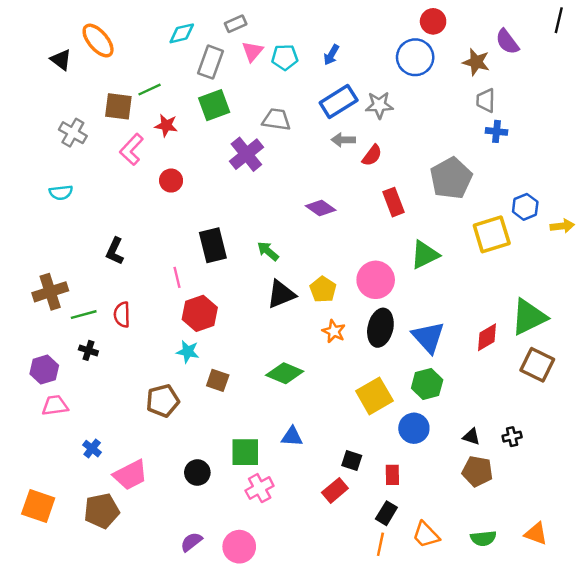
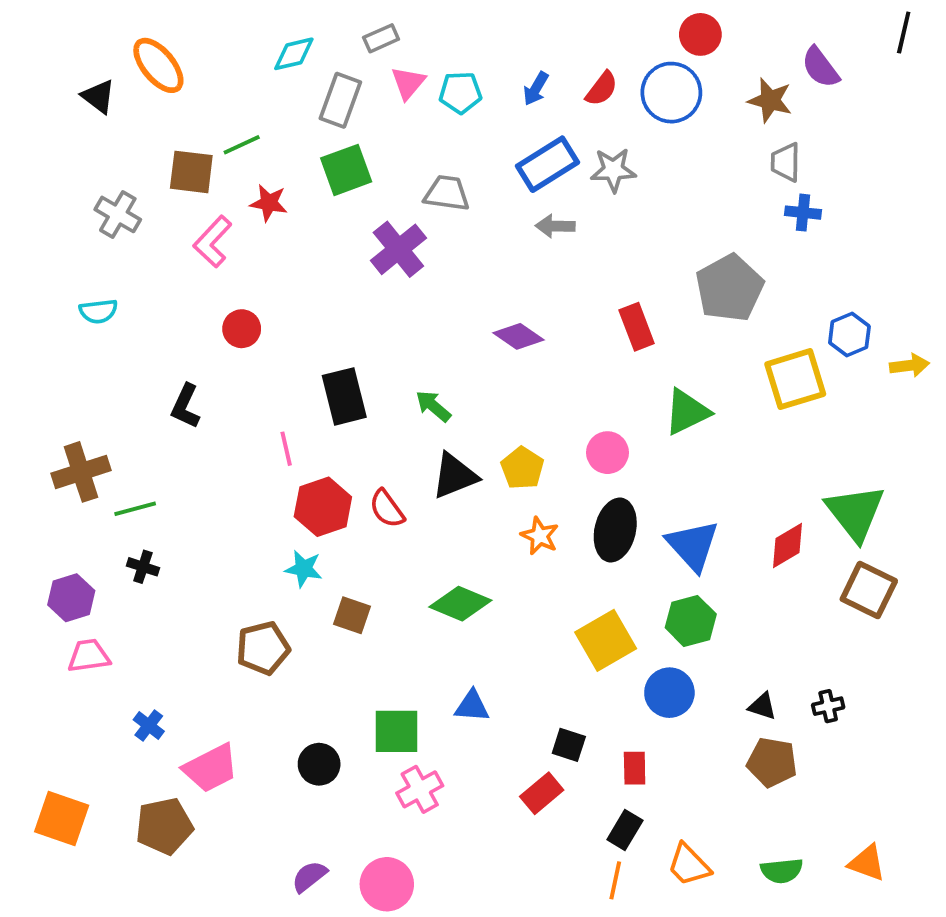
red semicircle: (372, 155) -> (602, 89), moved
red circle: (171, 181) -> (242, 329), moved
pink circle: (376, 280) -> (607, 453), size x0.7
red semicircle: (122, 315) -> (387, 509), moved, turned -35
green triangle: (529, 317) -> (855, 513), turned -42

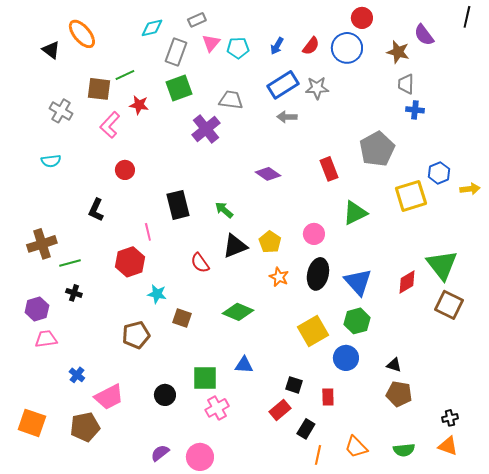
red hexagon: (323, 507) -> (130, 262), moved
black cross: (828, 706) -> (450, 418), moved
black rectangle: (625, 830) -> (306, 429), moved

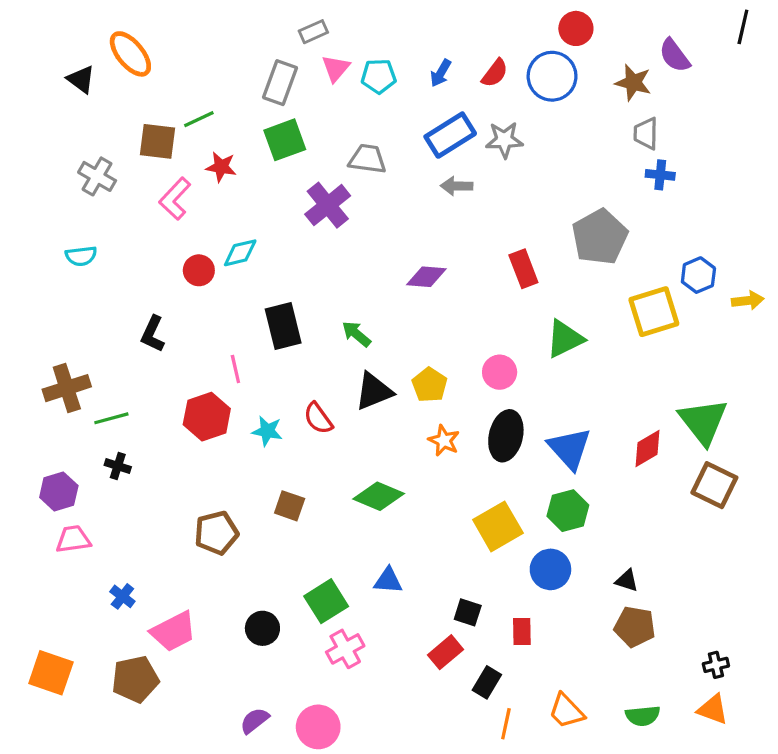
cyan diamond: (152, 28) -> (240, 253), moved
purple diamond: (268, 174) -> (426, 277), turned -30
cyan star: (157, 294) -> (267, 431), moved
green square: (205, 378) -> (326, 601), turned -32

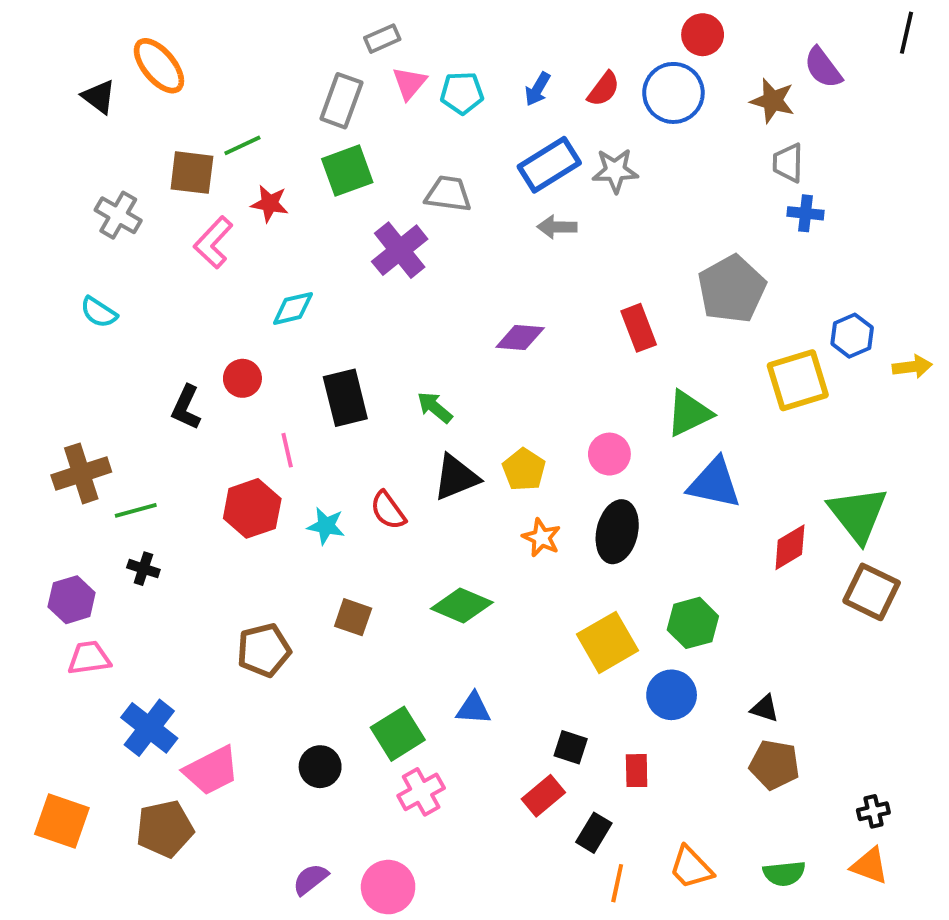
cyan semicircle: (81, 256) -> (99, 312), turned 40
red circle: (199, 270) -> (242, 378), moved
blue triangle: (570, 448) -> (714, 483), moved, turned -36
blue cross: (122, 596) -> (149, 728), size x1.8

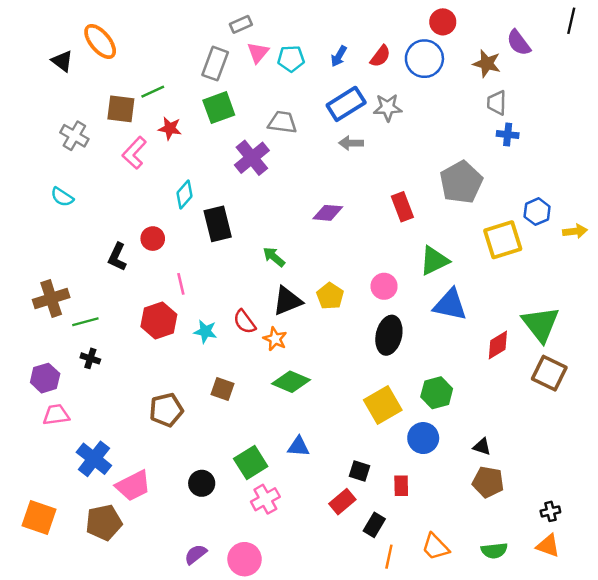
cyan diamond: (293, 308) -> (185, 194), turned -36
black rectangle: (345, 398) -> (218, 224), moved
orange star: (541, 538) -> (275, 339), moved

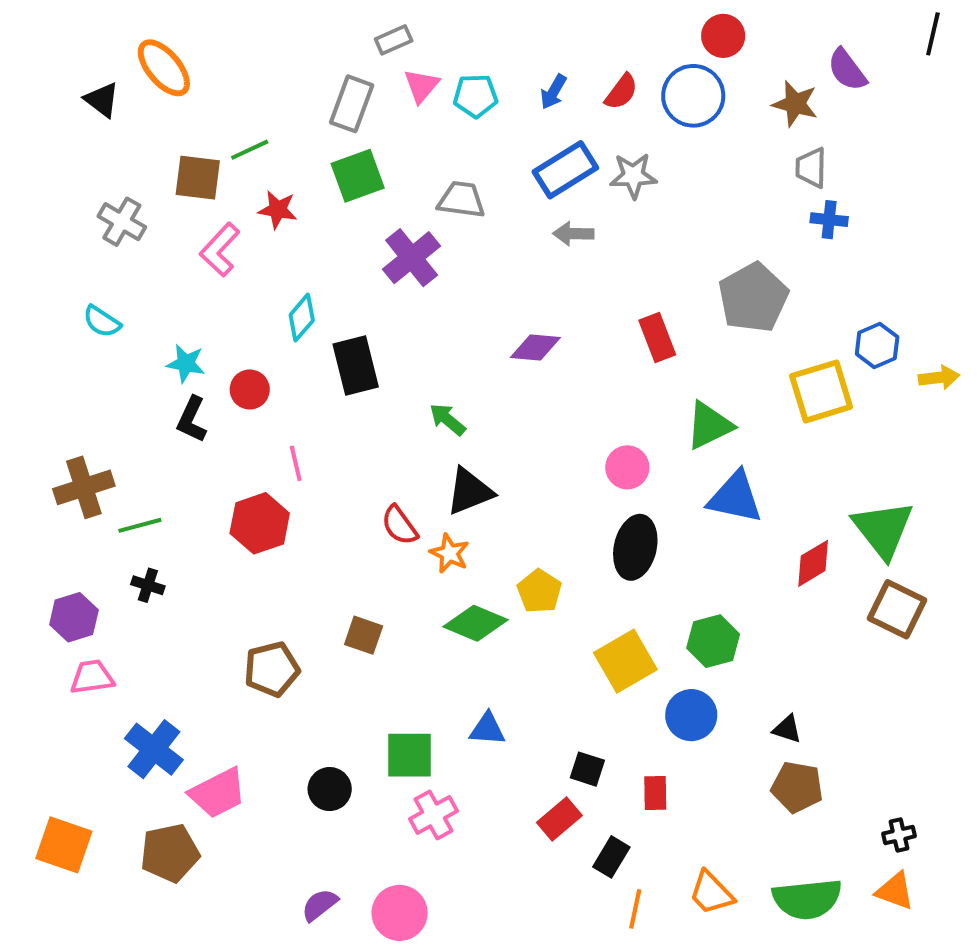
yellow pentagon: (330, 296) -> (539, 591), moved
cyan star: (205, 332) -> (186, 364), moved
green square: (251, 462) -> (410, 755), turned 32
green semicircle: (494, 551) -> (807, 899), size x1.6

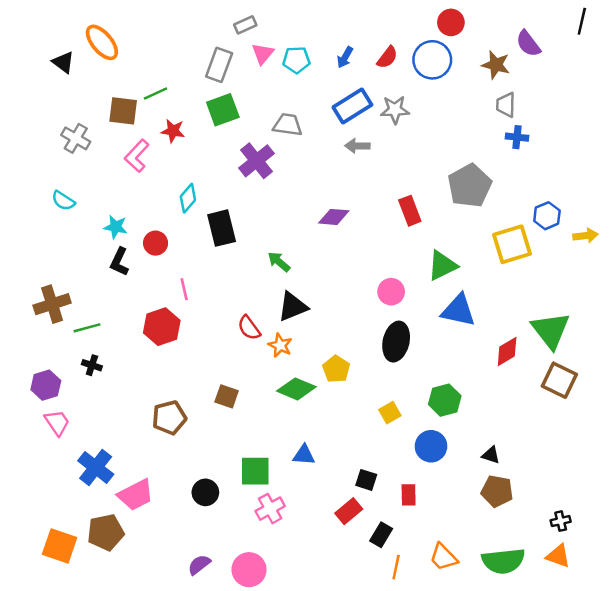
yellow square: (625, 661) -> (390, 413), size x0.6
pink trapezoid: (92, 677) -> (57, 423), turned 64
orange square: (64, 845) -> (60, 546), moved

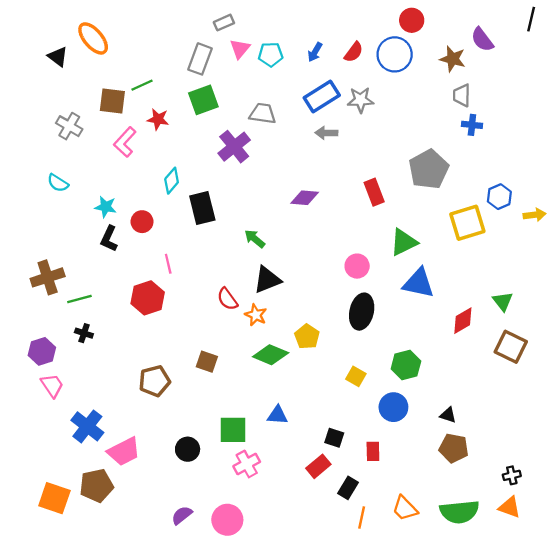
green triangle: (551, 330) -> (503, 301), size x0.6
yellow square: (390, 413) -> (356, 376), turned -30

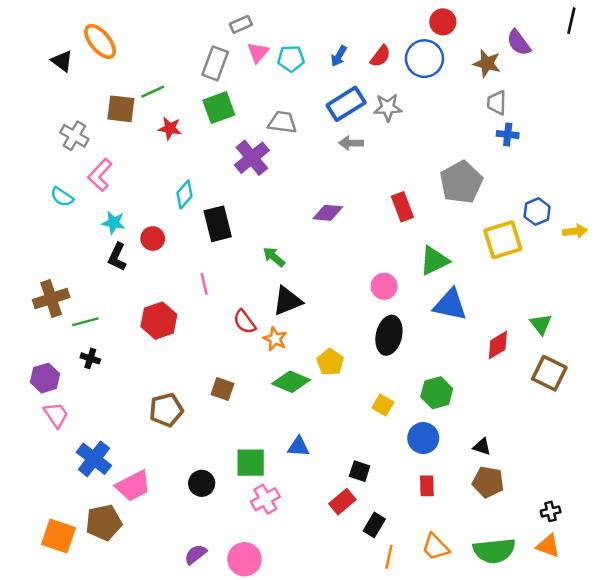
pink L-shape: (125, 142) -> (100, 175), moved
pink line: (168, 264) -> (204, 284), moved
red rectangle: (373, 451) -> (427, 486), moved

